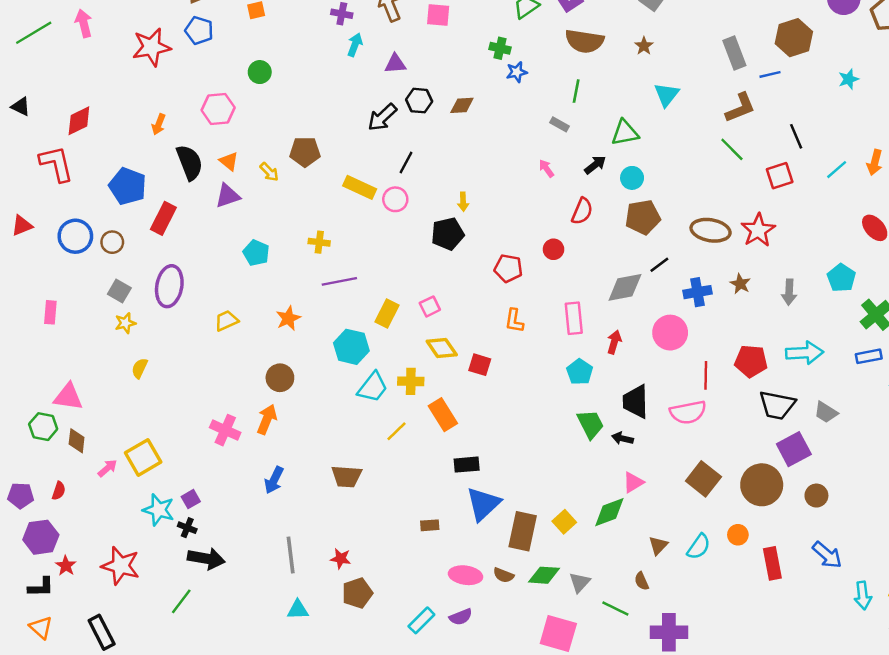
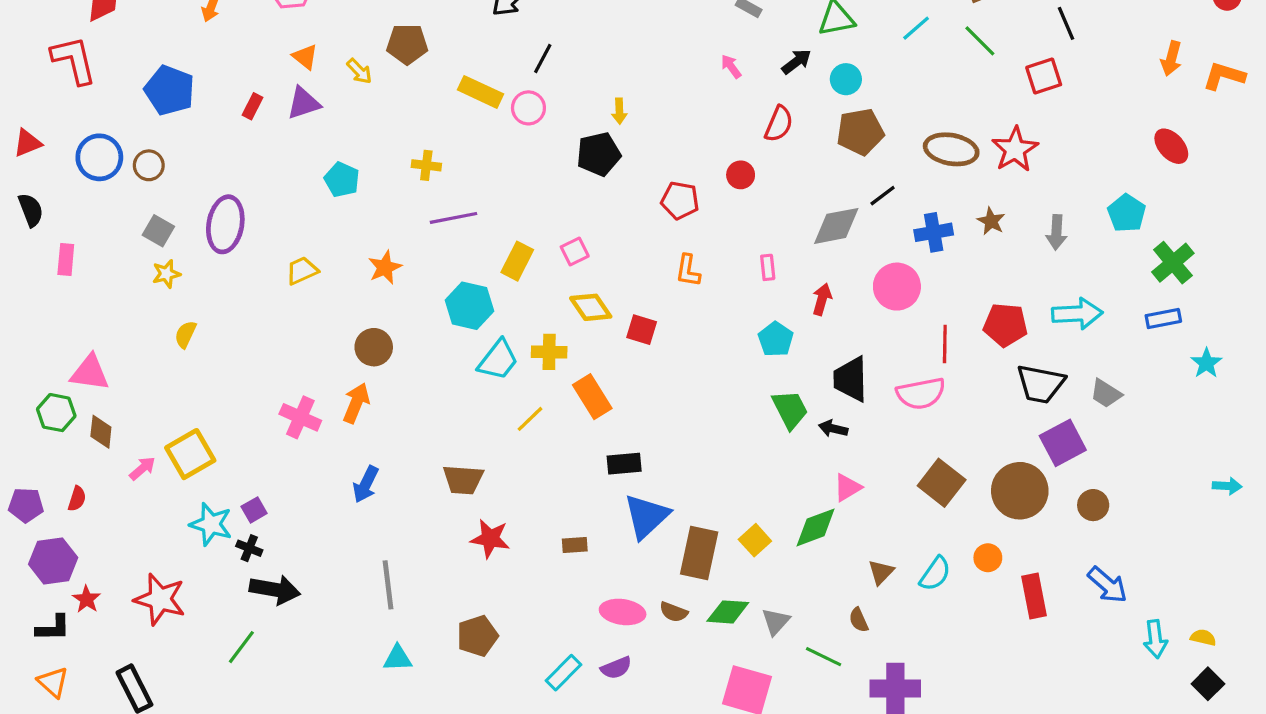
black semicircle: (190, 162) -> (31, 210), moved, size x0.7
cyan line: (837, 170) -> (916, 28), moved
red rectangle: (163, 218) -> (252, 106), moved, size x0.6
pink rectangle: (574, 318) -> (768, 267), size x0.6
red star: (341, 559) -> (490, 539), moved, size x1.4

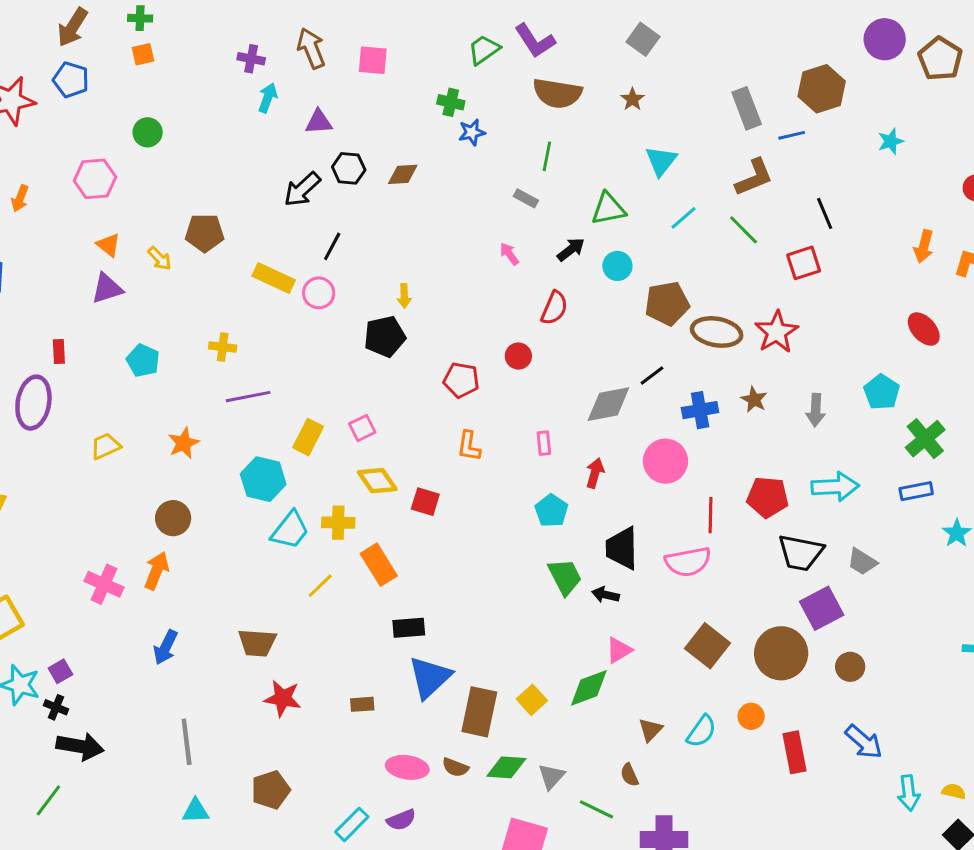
red rectangle: (252, 106) -> (59, 352), moved, turned -30
brown pentagon: (860, 132) -> (667, 303), moved

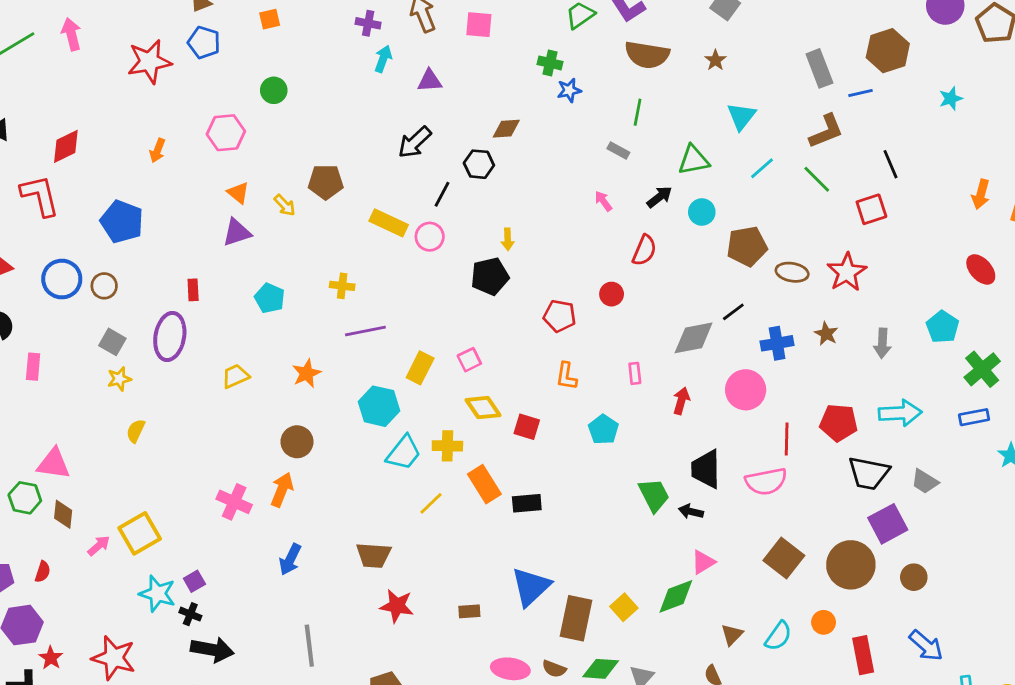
black hexagon: (349, 168) -> (479, 164), moved
brown ellipse: (717, 332) -> (792, 272), size x0.7
cyan pentagon: (551, 511) -> (603, 429), moved
black rectangle: (409, 628) -> (527, 503), moved

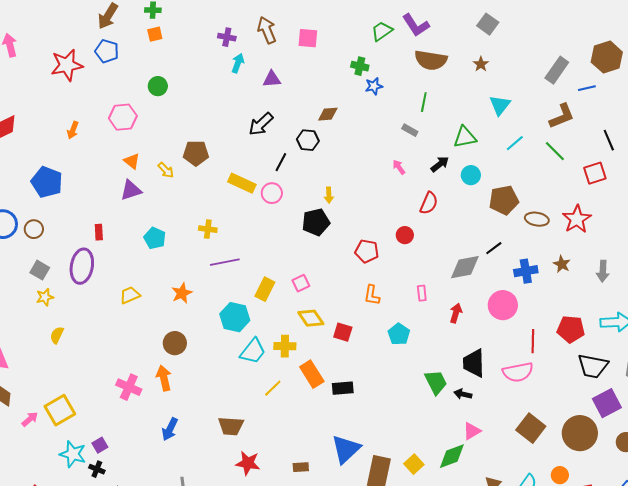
gray rectangle: (819, 68) -> (557, 70), turned 56
orange arrow: (282, 490) -> (164, 378), turned -35

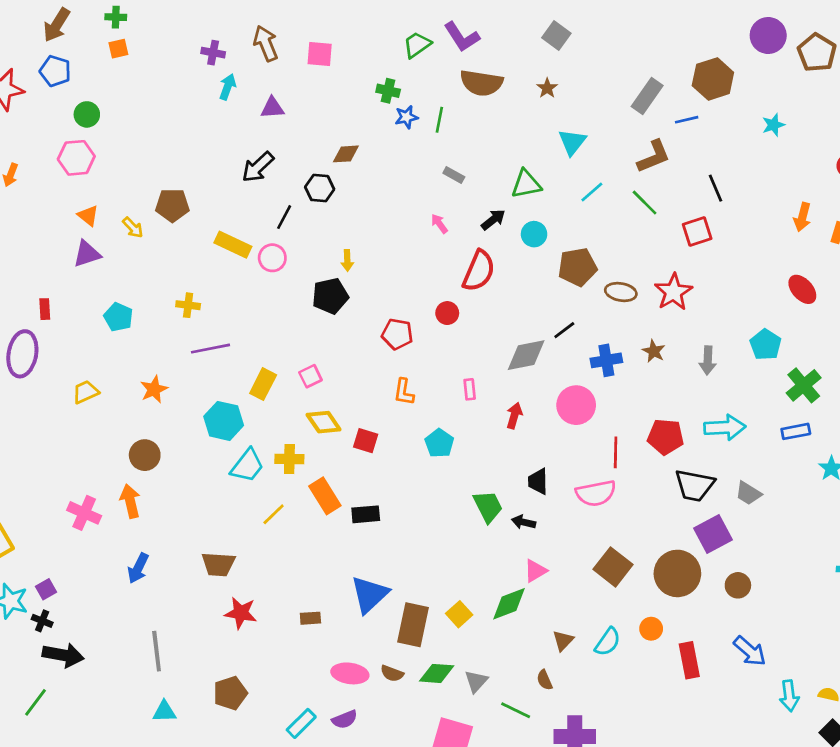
green circle: (158, 86) -> (87, 114), moved
green line: (424, 102) -> (439, 120), moved
red semicircle: (429, 203) -> (479, 271), size x1.4
black trapezoid: (474, 363) -> (538, 481), size x0.7

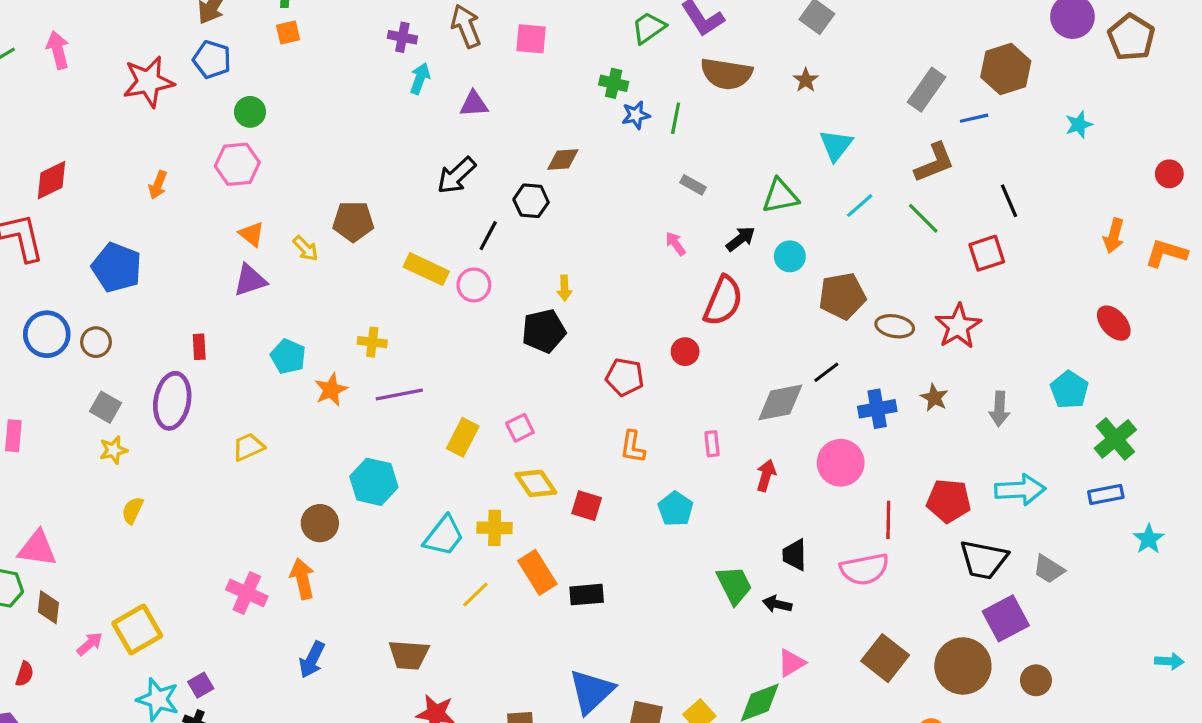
orange star: (154, 389) -> (331, 390), moved
cyan hexagon: (224, 421) -> (374, 482), moved

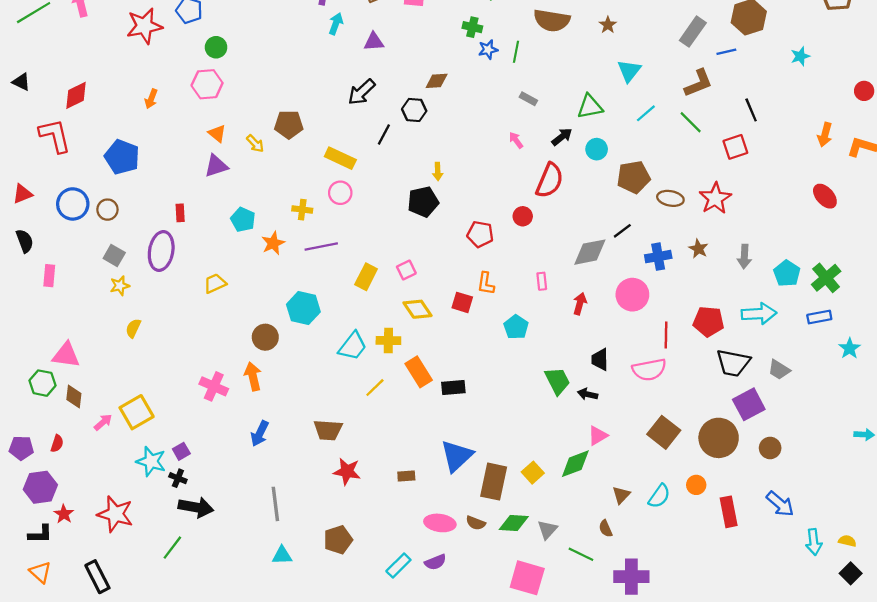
pink circle: (474, 285) -> (340, 193), moved
cyan pentagon: (1069, 390) -> (787, 273), moved
red square: (587, 506) -> (462, 302), moved

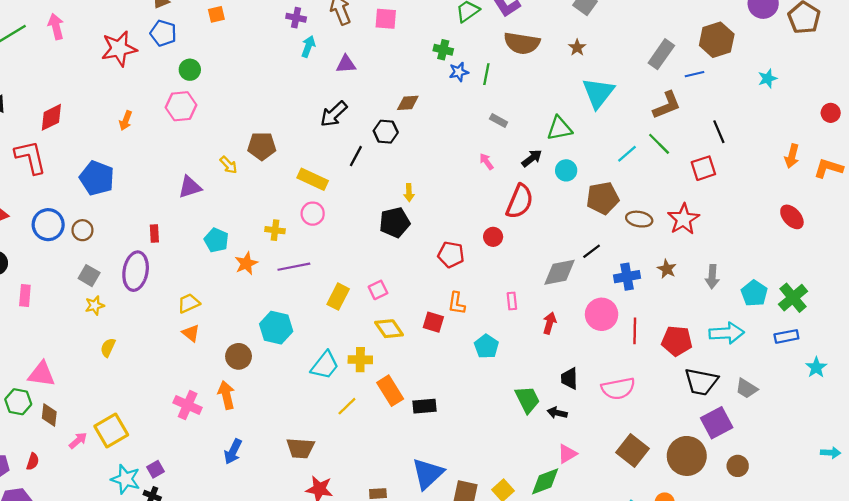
cyan triangle: (629, 71) -> (598, 93), size x1.4
cyan line: (646, 113) -> (627, 154), moved
orange triangle: (217, 133) -> (191, 333), moved
red line: (666, 335) -> (635, 331), moved

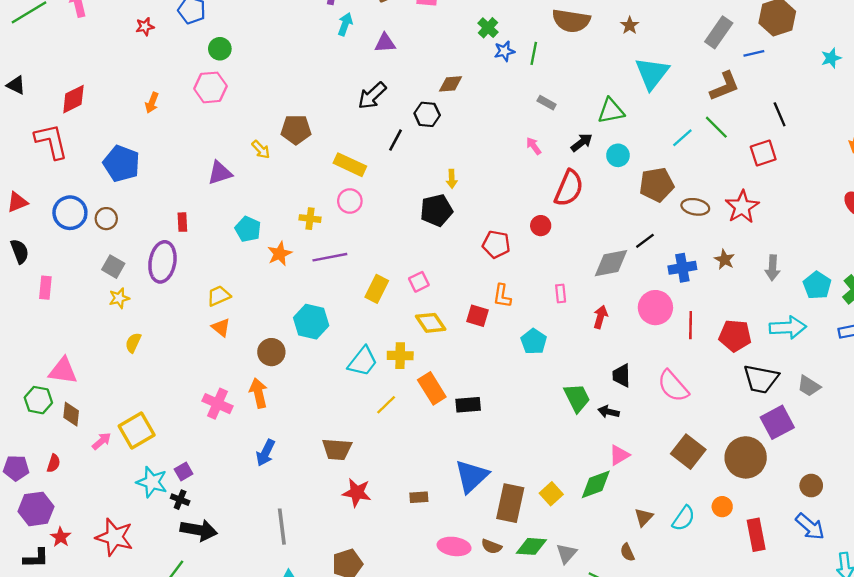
red star: (119, 49) -> (145, 27), size x0.5
green cross: (443, 50) -> (488, 28), turned 30
pink semicircle: (618, 388) -> (673, 386), turned 60
brown circle: (738, 466) -> (811, 486), moved

